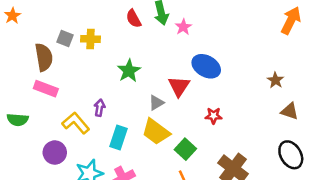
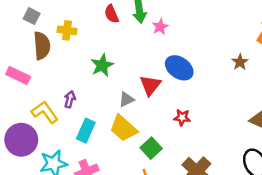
gray square: (65, 38) -> (32, 16), moved
brown semicircle: (44, 57) -> (42, 46), moved
brown star: (276, 80) -> (240, 62), moved
purple circle: (55, 153) -> (21, 140), size x1.4

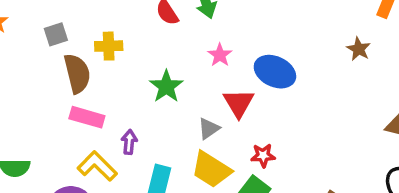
gray square: (32, 16) -> (56, 34), turned -35
pink star: (160, 27) -> (220, 55), moved
pink rectangle: (18, 76) -> (87, 117), moved
red star: (182, 118) -> (263, 155), moved

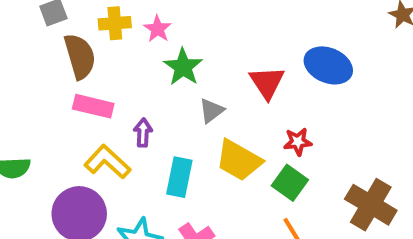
pink star: (220, 55) -> (158, 29), moved
blue ellipse: (275, 72) -> (328, 65), moved
gray triangle: (209, 128) -> (211, 111), moved

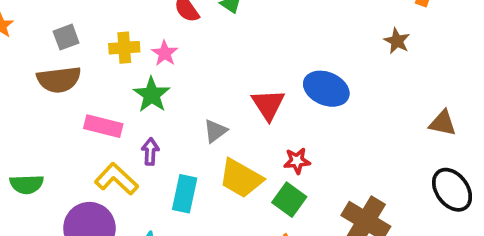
brown semicircle: (80, 56) -> (59, 80), moved, turned 99
green star: (183, 67) -> (152, 95), moved

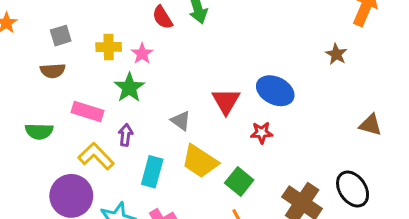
brown semicircle: (59, 80) -> (53, 71), size x0.7
gray triangle: (215, 131) -> (181, 121), turned -50
red star: (297, 161) -> (262, 133), moved
green semicircle: (27, 184) -> (39, 131), moved
black ellipse: (452, 190) -> (353, 189), moved

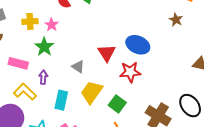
red star: (262, 133) -> (130, 72), size x1.5
yellow trapezoid: (200, 161) -> (92, 92), turned 95

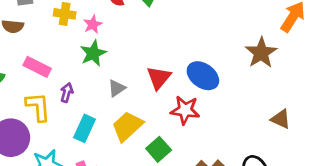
brown star: (176, 20) -> (261, 53), size x1.6
green star: (44, 47) -> (93, 53), moved
gray triangle: (78, 67) -> (117, 88), turned 40
yellow L-shape: (25, 92) -> (38, 107), turned 30

